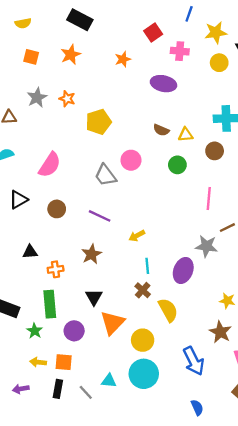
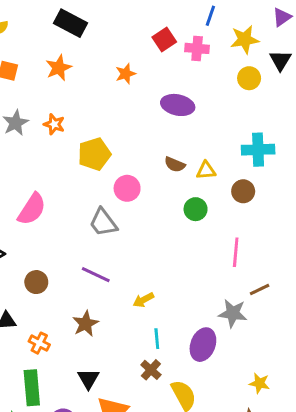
pink cross: (180, 51) -> (197, 48), moved
pink circle: (131, 160) -> (127, 188), moved
brown circle: (57, 209) -> (36, 282), moved
orange cross: (56, 269) -> (39, 343), turned 35

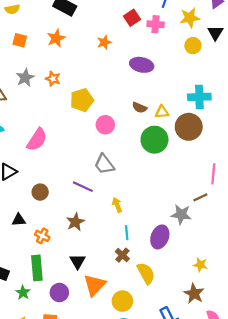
brown circle: (243, 191) -> (189, 127), size x1.6
green circle: (196, 209) -> (154, 140), size x1.6
gray trapezoid: (103, 223) -> (104, 164), moved
pink line: (236, 252) -> (213, 174), moved
yellow arrow: (143, 300) -> (117, 205), turned 96

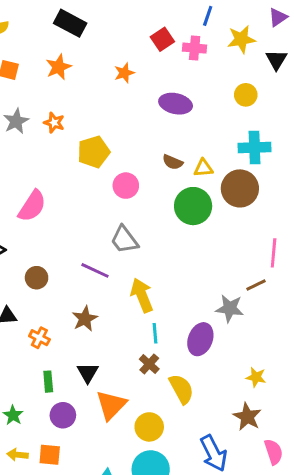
yellow circle: (193, 46) -> (246, 95), moved
yellow arrow: (117, 205) -> (142, 295), size x1.6
green rectangle: (37, 268) -> (48, 382), moved, size x0.6

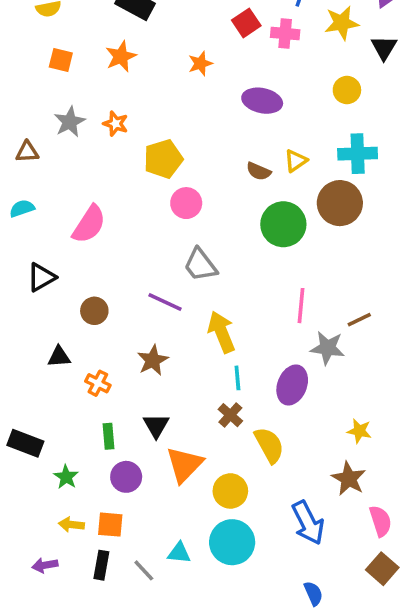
yellow triangle: (203, 168) -> (296, 161), moved, turned -30
pink circle: (126, 186) -> (186, 203), moved
pink line: (274, 253) -> (301, 306), moved

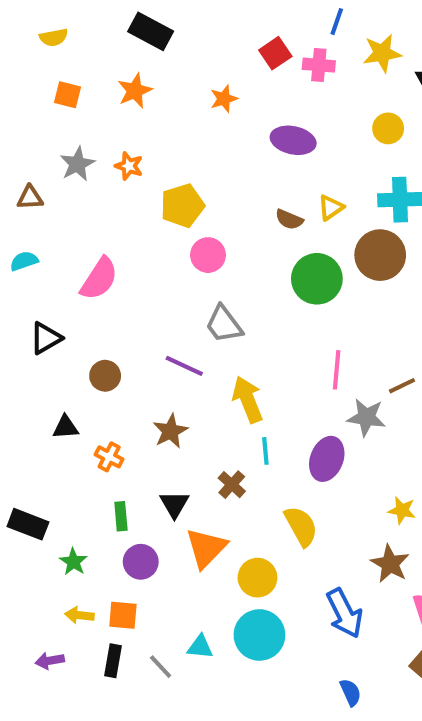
brown cross: (230, 415) -> (232, 485), moved

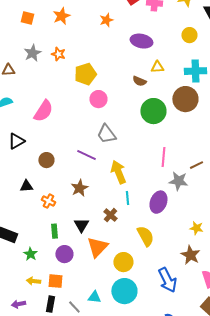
yellow triangle: (331, 208) -> (157, 67), moved, turned 32

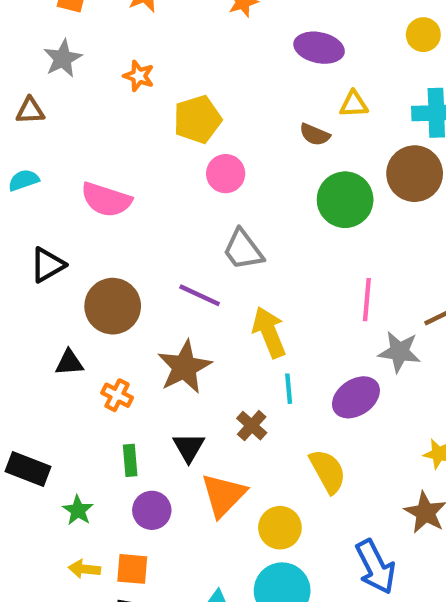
gray star: (32, 53) -> (63, 59), moved
pink semicircle: (43, 111) -> (106, 200), turned 75
brown circle: (46, 160) -> (113, 306), size x1.6
brown star: (79, 188) -> (184, 367), size x1.4
purple ellipse: (158, 202) -> (356, 397), turned 35

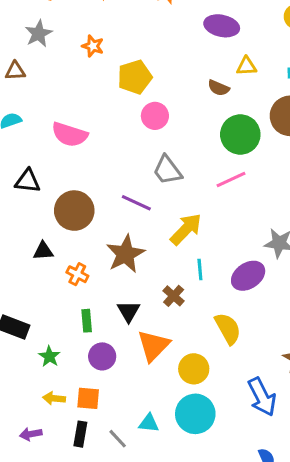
black triangle: (48, 265) -> (28, 181), turned 36
pink line: (367, 300) -> (231, 180), moved, turned 60
yellow arrow: (269, 332) -> (186, 229), turned 66

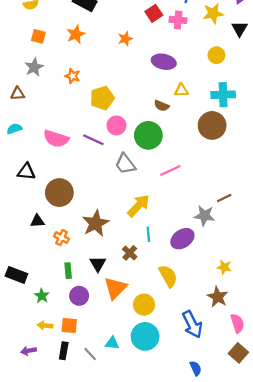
green circle: (240, 134) -> (148, 135), moved
purple line: (136, 203) -> (93, 140), moved

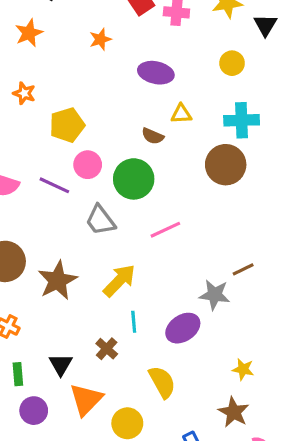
brown star: (96, 223) -> (58, 280), moved

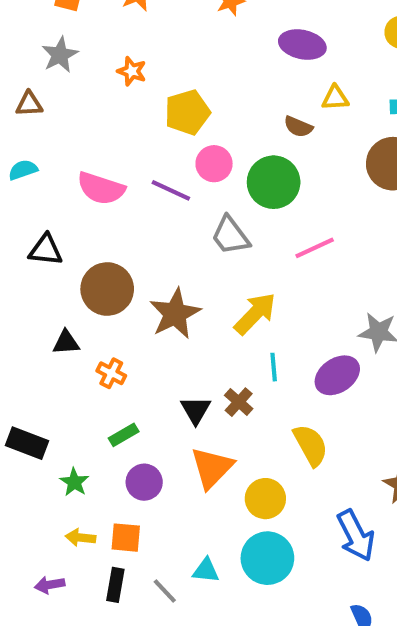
black triangle: (61, 365) -> (196, 410), moved
green rectangle: (18, 374) -> (124, 435), turned 65

